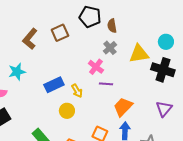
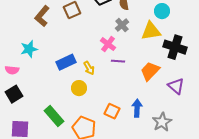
cyan circle: (166, 42) -> (162, 11), moved
orange trapezoid: (123, 107) -> (150, 71), moved
purple triangle: (164, 109) -> (176, 86), turned -30

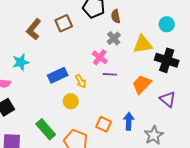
cyan circle: (162, 11) -> (167, 24), moved

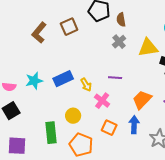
pink cross: (100, 57) -> (102, 101), moved
cyan star: (21, 62) -> (34, 81), moved
orange trapezoid: (142, 84) -> (142, 100), moved
yellow circle: (71, 101) -> (73, 116), moved
green rectangle: (46, 129) -> (51, 133), turned 35

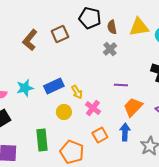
yellow triangle: (148, 48) -> (139, 27), moved
purple line: (115, 78) -> (121, 85), moved
yellow circle: (73, 116) -> (64, 112), moved
orange square: (109, 128) -> (100, 135), turned 35

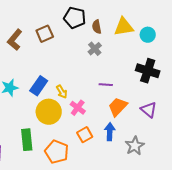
blue rectangle: (54, 86) -> (39, 86), turned -30
yellow circle: (64, 112) -> (49, 112), size x1.6

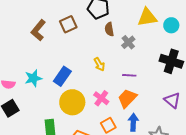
brown semicircle: (97, 27) -> (109, 29), moved
gray cross: (95, 49) -> (128, 42), moved
yellow arrow: (62, 92) -> (99, 64), moved
orange trapezoid: (118, 107) -> (127, 98), moved

